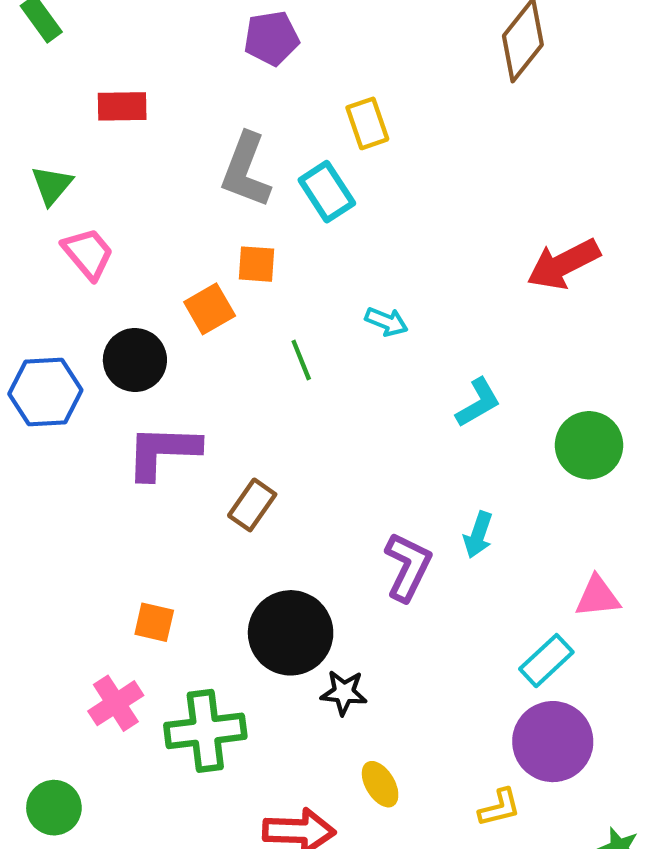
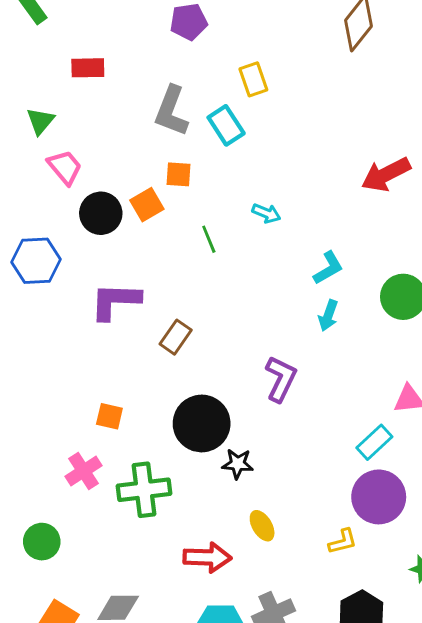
black circle: (135, 360) -> (101, 213), moved
cyan arrow: (478, 535) -> (328, 315), moved

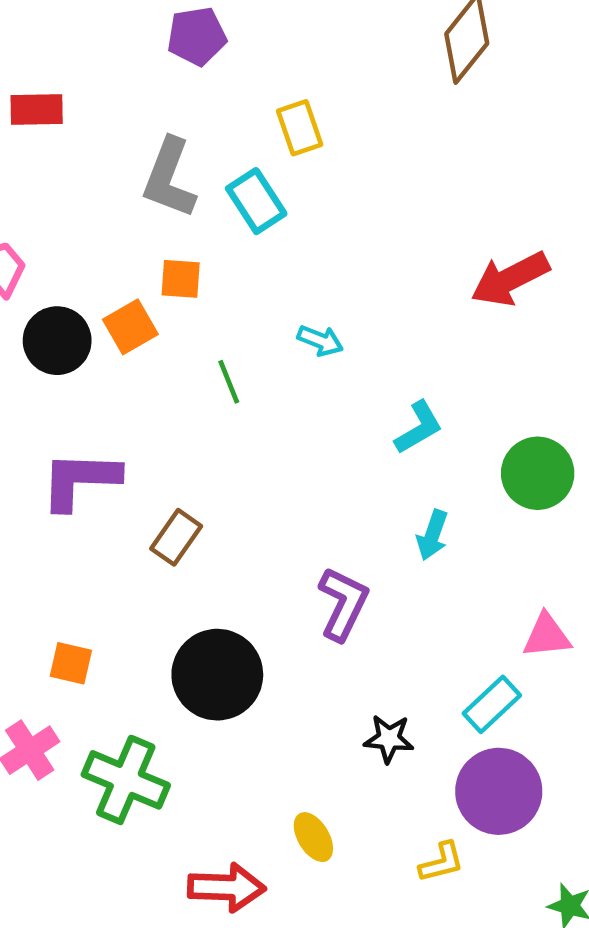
cyan arrow: (328, 315) -> (432, 535), moved
black star: (238, 464) -> (389, 739), moved
green cross: (144, 490) -> (126, 780), turned 30

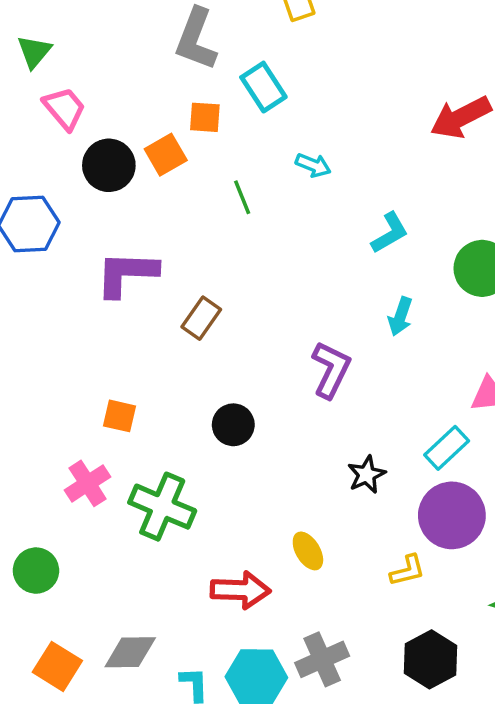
cyan rectangle: (256, 201) -> (263, 87), moved
black circle: (217, 675) -> (233, 425), size x0.6
black star: (389, 739) -> (367, 475), turned -30

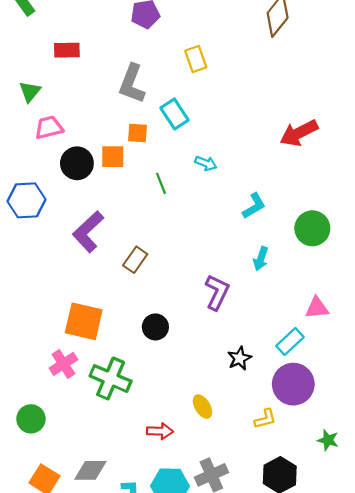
pink trapezoid: (64, 108) -> (49, 127), turned -64
orange square: (166, 155) -> (113, 157), turned 30
purple L-shape: (127, 274) -> (88, 232), turned -45
orange square: (120, 416) -> (84, 321), size x1.8
red arrow: (240, 590) -> (160, 431), size x0.7

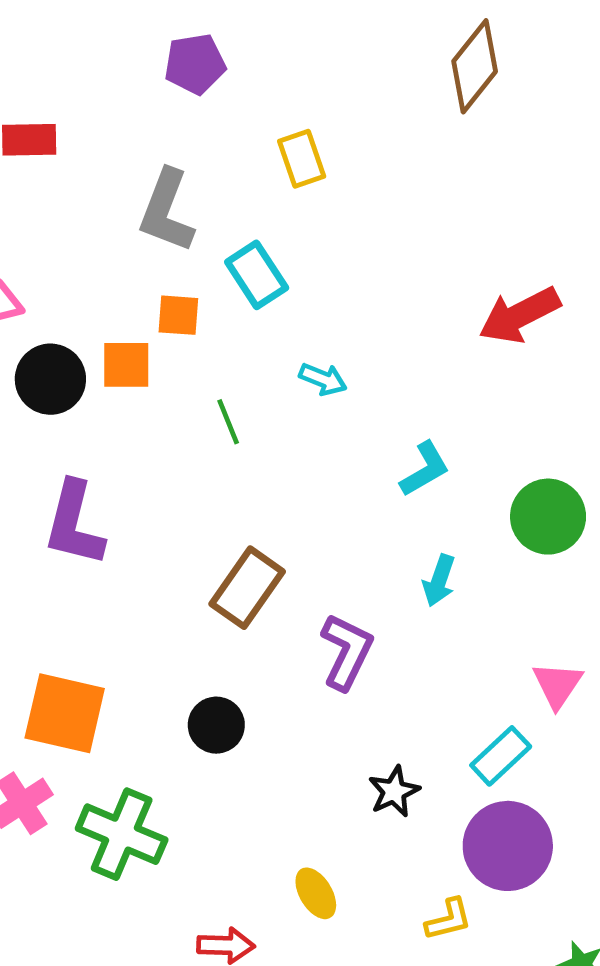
purple L-shape: (88, 232) -> (74, 524), turned -33
brown rectangle: (135, 260) -> (247, 588), moved, size x1.4
pink triangle: (317, 308) -> (558, 685), turned -50

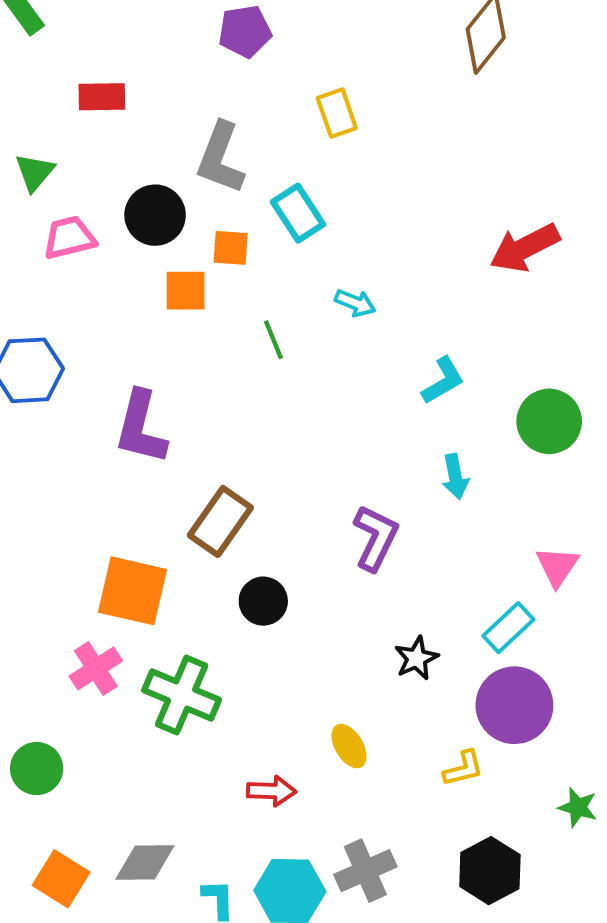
black circle: (50, 379) -> (155, 215), moved
cyan arrow: (439, 581) -> (455, 477), turned -30
brown rectangle: (247, 588) -> (220, 521), moved

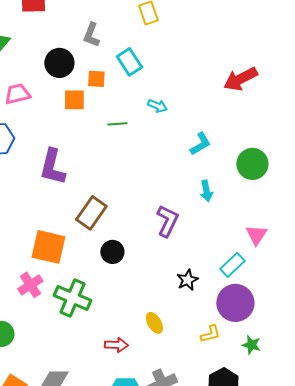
gray L-shape: (220, 158) -> (91, 35), size x0.7
pink trapezoid: (69, 238) -> (17, 94), moved
green line: (273, 340) -> (117, 124), turned -72
green star: (578, 807) -> (251, 345), moved

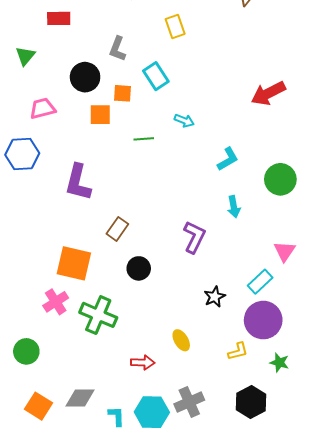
brown rectangle: (91, 213) -> (117, 229), size x0.7

